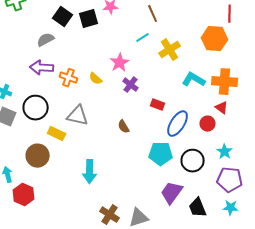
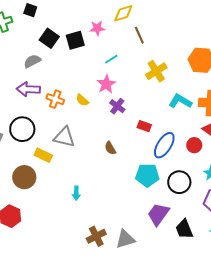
cyan line: (143, 38) -> (111, 59), moved
cyan arrow: (90, 172) -> (76, 193), size x0.6
brown cross: (110, 215) -> (96, 236), turned 30

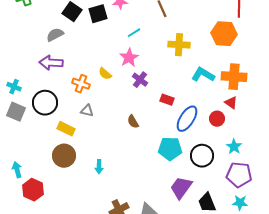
yellow cross: (156, 71) -> (179, 45), turned 35
orange cross: (55, 99) -> (81, 84), moved
gray triangle: (64, 137) -> (87, 111), size x0.6
brown circle: (24, 177) -> (64, 156), moved

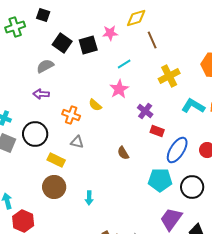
yellow cross: (179, 45) -> (169, 76), turned -30
purple arrow: (51, 63) -> (41, 94), size x0.7
purple cross: (140, 80) -> (145, 111), moved

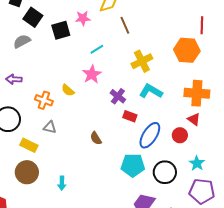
black square: (62, 43) -> (33, 17), moved
gray semicircle: (45, 66) -> (22, 41), moved
cyan L-shape: (193, 106) -> (151, 91), moved

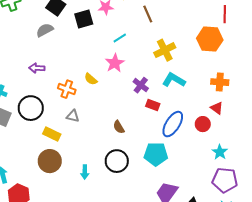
orange cross: (197, 93) -> (220, 82), size x0.7
black circle: (165, 172) -> (117, 161), moved

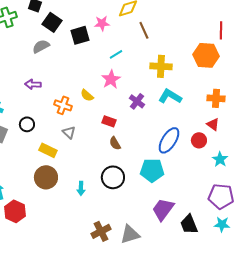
yellow cross: (165, 50) -> (161, 66), turned 30
red rectangle: (153, 105) -> (109, 121), moved
black circle: (31, 108) -> (27, 124), size x0.6
gray triangle: (73, 116) -> (69, 132), turned 32
cyan star: (220, 152) -> (220, 159), moved

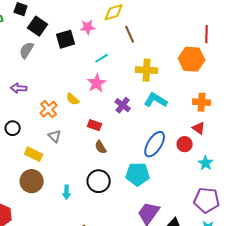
gray semicircle: (41, 46) -> (27, 50), turned -30
orange cross: (63, 105) -> (49, 109), turned 30

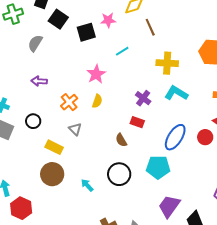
gray semicircle: (27, 50) -> (35, 43), moved
pink star: (97, 83) -> (96, 74), moved
yellow semicircle: (73, 99) -> (97, 101), moved, turned -112
red rectangle: (95, 125) -> (137, 122), moved
cyan arrow: (67, 192) -> (87, 185), turned 136

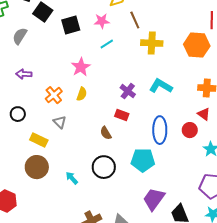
pink star: (108, 20) -> (102, 21), moved
yellow cross: (167, 63) -> (152, 43), moved
blue ellipse: (175, 137) -> (160, 130), turned -32

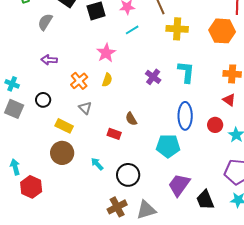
cyan L-shape: (161, 86) -> (186, 72), turned 65
red rectangle: (122, 115) -> (114, 134), moved
red circle: (190, 130) -> (215, 125), moved
black circle: (104, 167) -> (128, 175), moved

